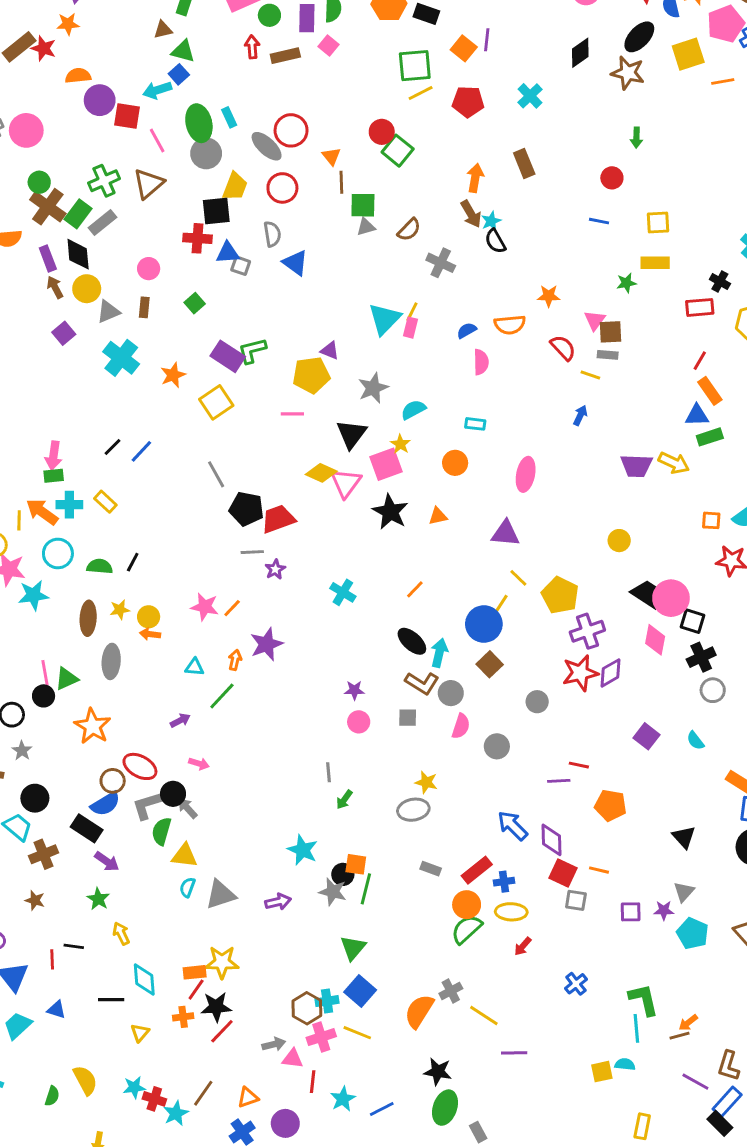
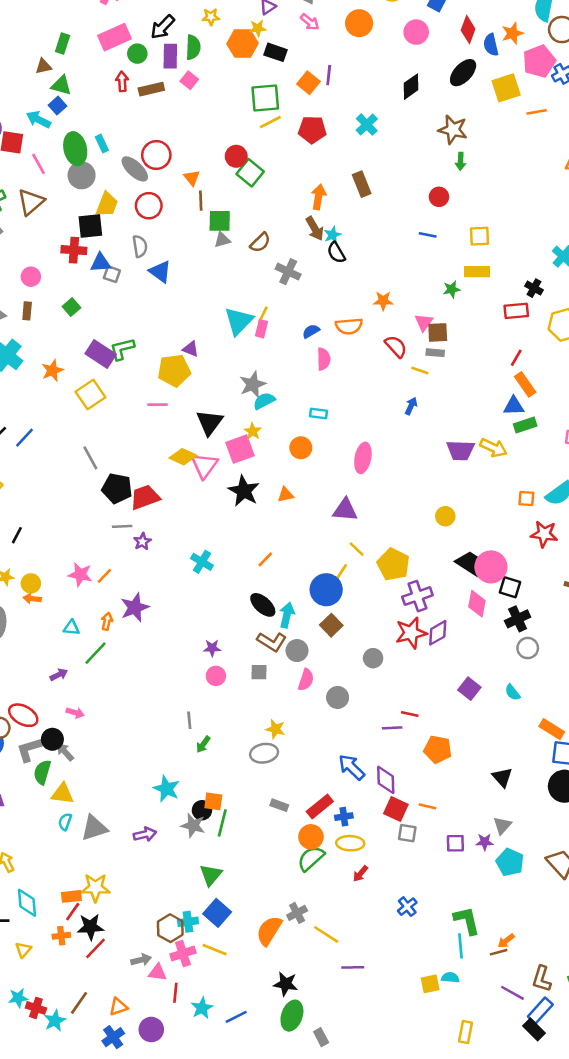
brown star: (628, 73) -> (453, 130), moved
cyan arrow: (157, 90) -> (38, 120), turned 45
gray star: (373, 388) -> (253, 384), moved

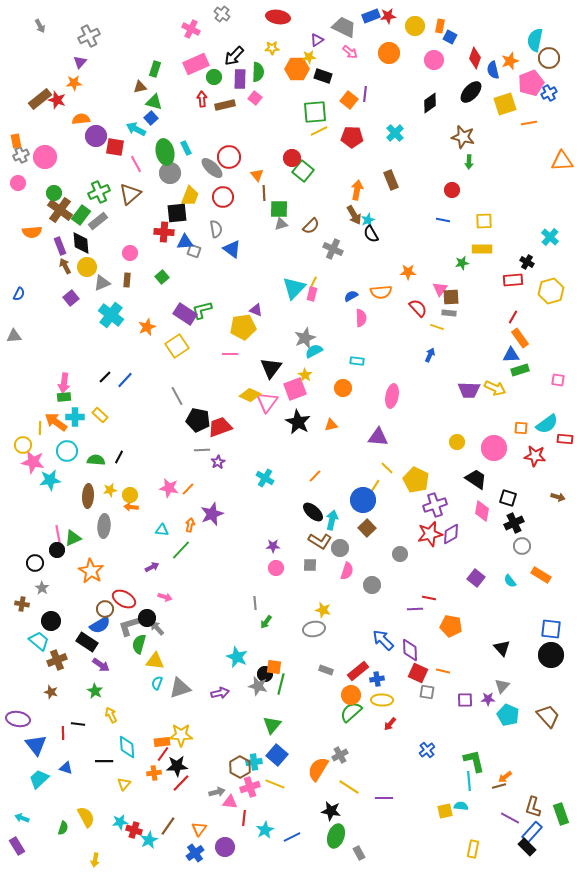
pink circle: (491, 567) -> (494, 448), moved
orange rectangle: (552, 729) -> (541, 575), moved
yellow line: (326, 934) -> (349, 787), moved
orange triangle: (118, 1007) -> (199, 829), turned -35

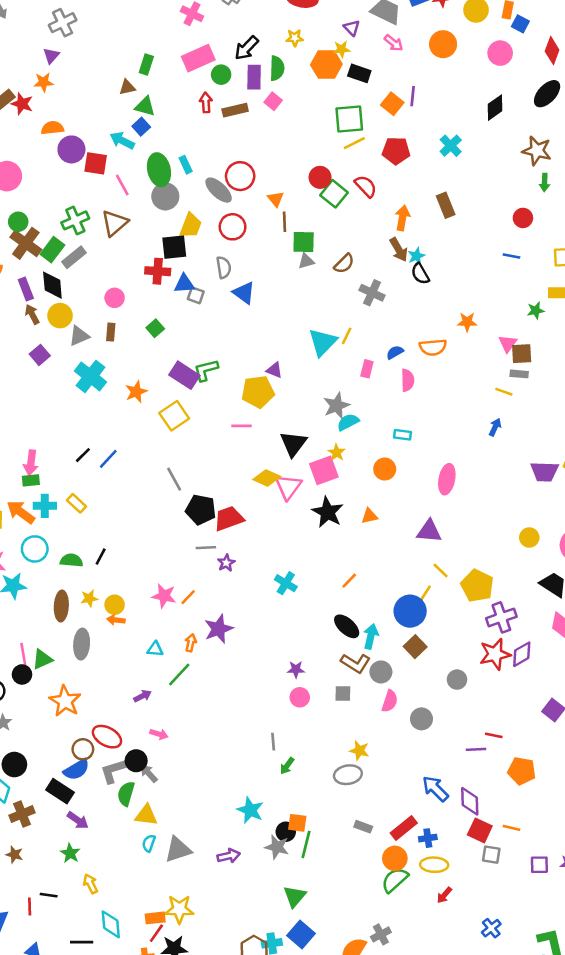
purple triangle: (317, 40) -> (352, 28), turned -40
pink rectangle: (312, 294) -> (367, 369), moved
red semicircle: (418, 308) -> (366, 186), moved

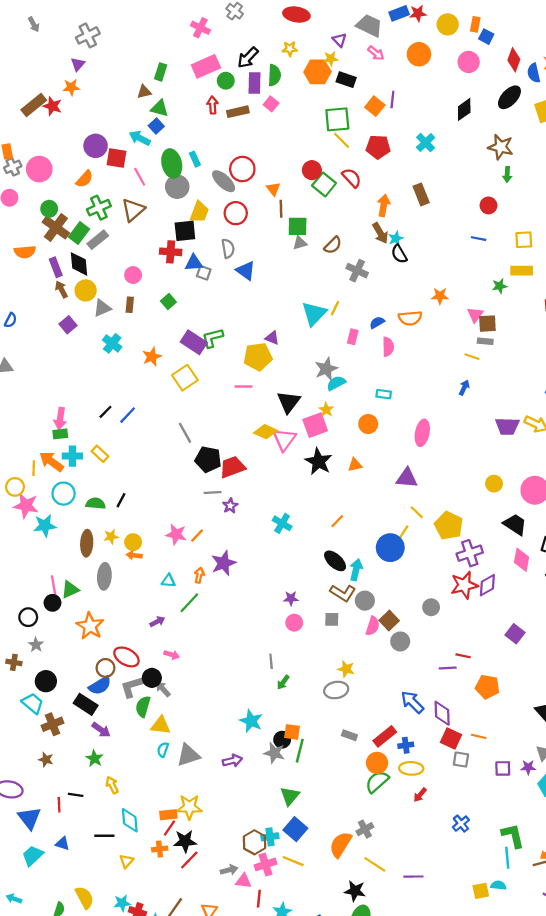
orange semicircle: (52, 128) -> (85, 179), moved, turned 138
yellow line: (354, 143) -> (342, 140), turned 72
cyan cross: (90, 376) -> (112, 343), size x0.7
brown square: (415, 647) -> (389, 620), moved

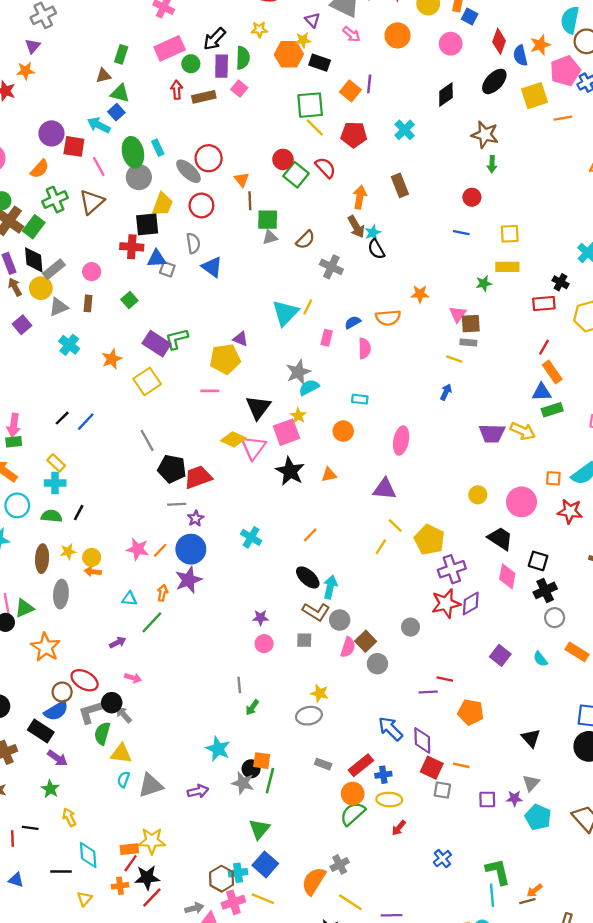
gray rectangle: (98, 240) -> (54, 269), moved
cyan cross: (72, 456) -> (55, 483), moved
blue circle: (390, 548) -> (191, 549), moved

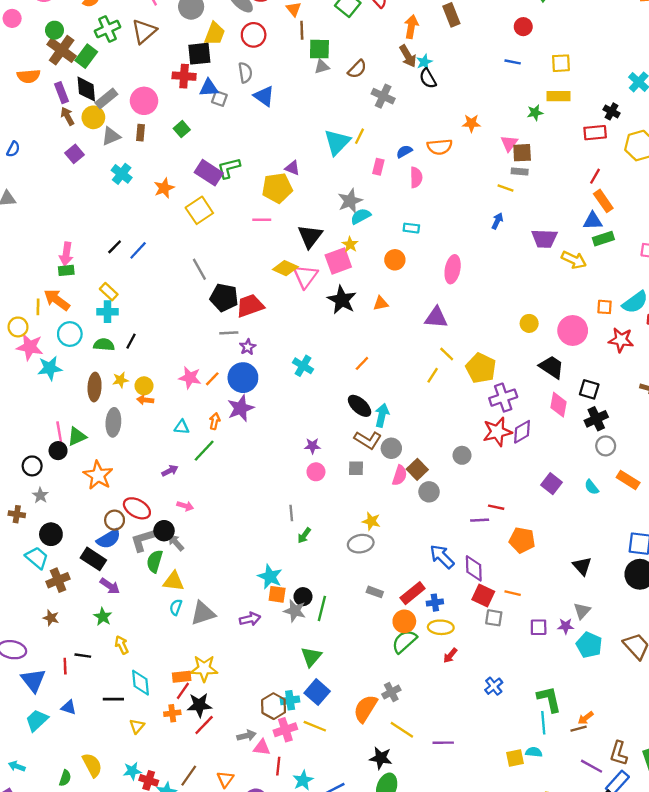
pink circle: (92, 272) -> (144, 101), size x1.5
purple trapezoid: (492, 433) -> (544, 239), moved
orange square: (262, 761) -> (277, 594), moved

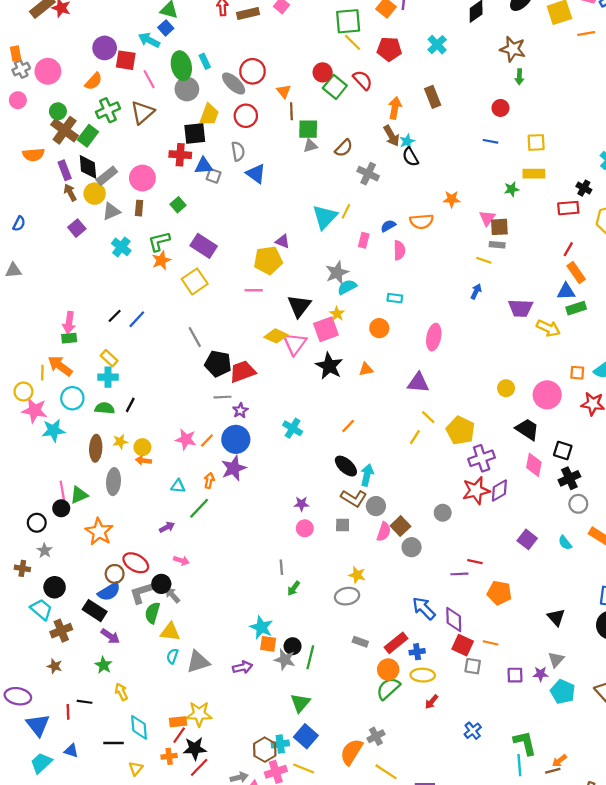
green L-shape: (229, 168) -> (159, 241), moved

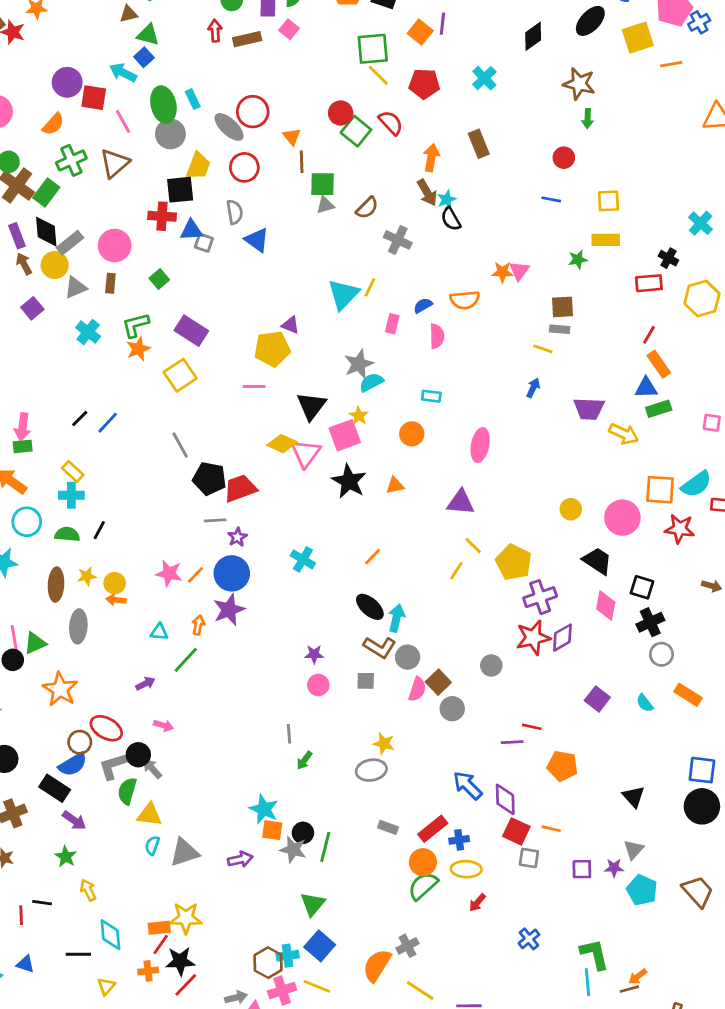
pink triangle: (487, 218) -> (519, 271), moved
orange square: (577, 373) -> (660, 490), size x1.6

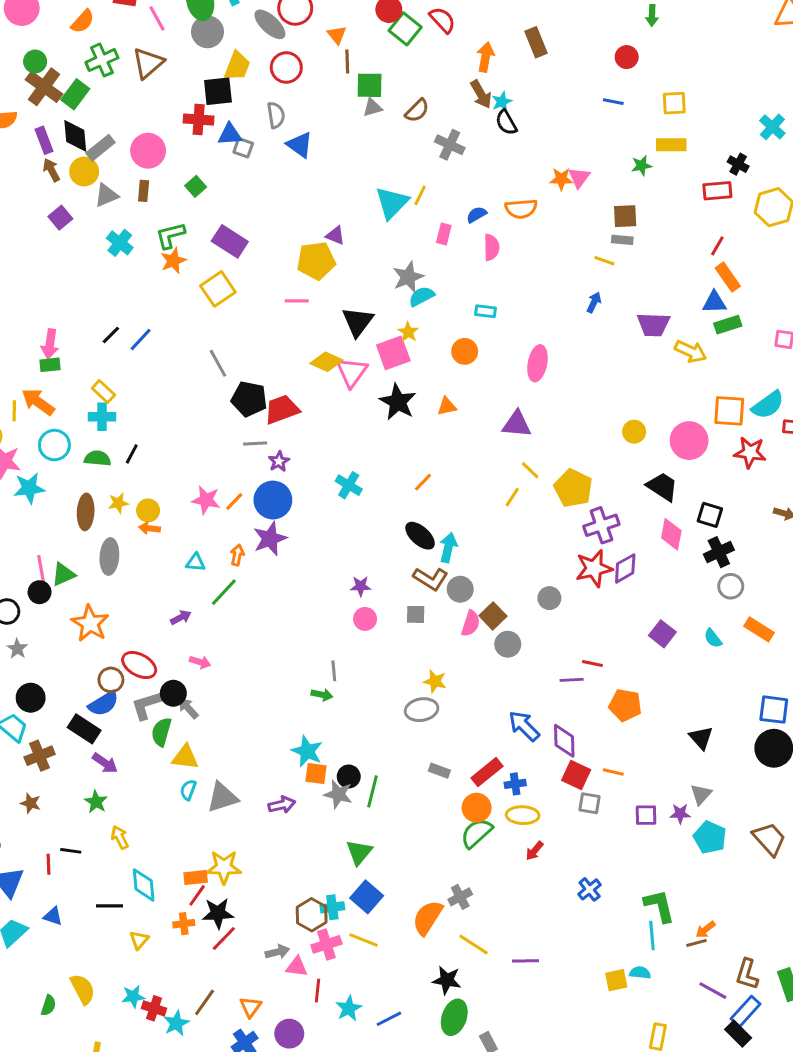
green arrow: (304, 760) -> (322, 695), moved, turned -114

